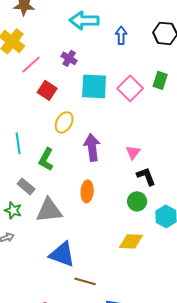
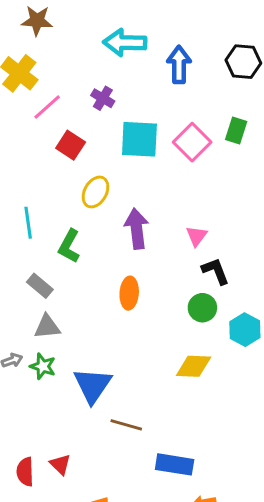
blue arrow: (121, 35) -> (179, 65), size x1.4
green star: (13, 210) -> (43, 366), moved
gray triangle: (49, 210) -> (47, 327), moved, size x0.7
blue triangle: (62, 254) -> (93, 385), turned 44

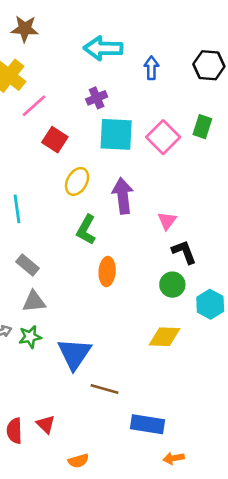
blue arrow: (179, 65) -> (151, 68), size x0.7
purple cross: (103, 98) -> (97, 98), moved, turned 36
purple arrow: (136, 229) -> (123, 196), moved
green L-shape: (69, 246) -> (86, 230), moved
green star: (43, 366) -> (30, 337), turned -30

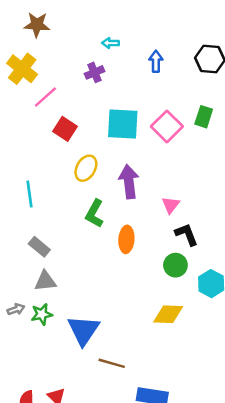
cyan arrow: (103, 48) -> (110, 43), size x0.5
purple cross: (97, 98) -> (94, 72), moved
orange ellipse: (107, 272) -> (126, 239), moved

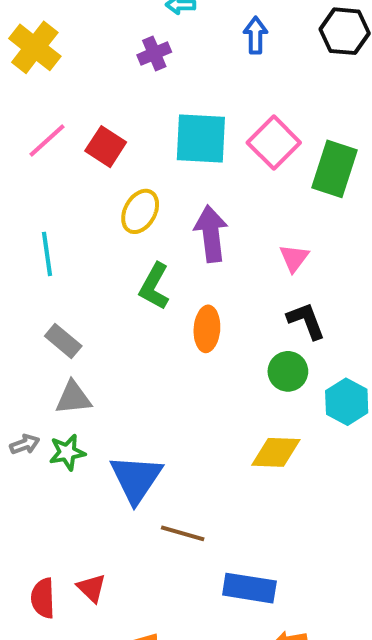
pink line: (45, 97) -> (47, 141), moved
green rectangle: (204, 117) -> (335, 169), moved, size x1.5
pink triangle: (171, 205) -> (294, 258), moved

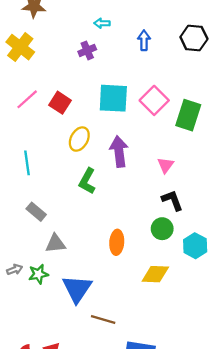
orange ellipse: (207, 329) -> (117, 242), moved
gray triangle: (73, 398) -> (55, 243), moved

